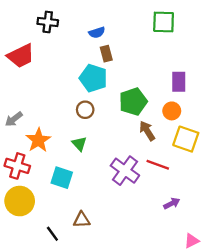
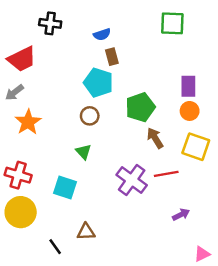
orange circle: (172, 111) -> (190, 111), moved
gray arrow: (14, 119) -> (14, 92), moved
orange star: (38, 140) -> (28, 122), moved
red line: (158, 165) -> (166, 174), turned -30

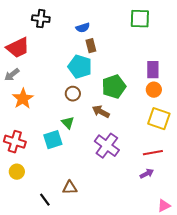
brown arrow: (155, 138) -> (101, 112), moved, turned -30
red line: (166, 174) -> (153, 153), moved
cyan square: (65, 187) -> (53, 140), moved, turned -36
yellow circle: (21, 212) -> (17, 172), size x0.6

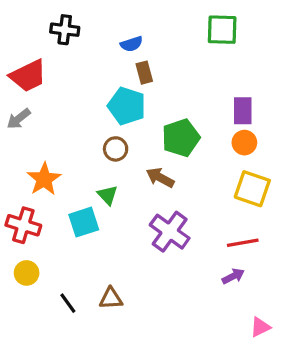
orange star: (23, 99) -> (44, 179), moved
black line: (45, 200) -> (68, 303), moved

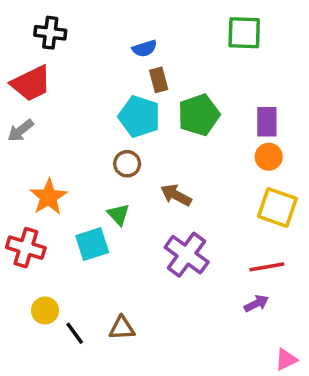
black cross: (65, 30) -> (50, 33), moved
green pentagon: (181, 138) -> (199, 115), moved
yellow circle: (27, 273) -> (45, 311), moved

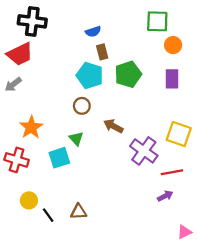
black cross: (50, 33) -> (32, 21), size x1.4
orange circle: (269, 157) -> (173, 45), moved
purple cross: (187, 255) -> (144, 151), moved

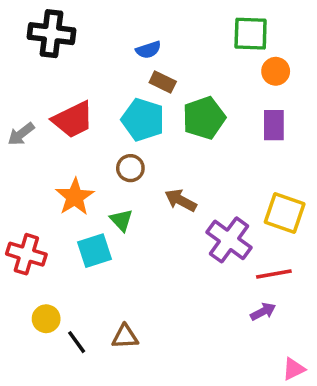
brown rectangle: (102, 52) -> (163, 82), turned -49
red trapezoid: (20, 54) -> (73, 120), moved
orange star: (31, 127) -> (75, 197), moved

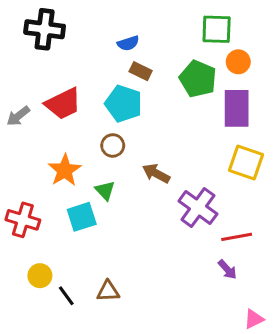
green pentagon: (204, 118) -> (198, 79), moved, turned -30
purple rectangle: (274, 125) -> (237, 108), size x1.4
yellow square: (285, 213) -> (246, 163), moved
purple arrow: (263, 312) -> (227, 269), turned 75

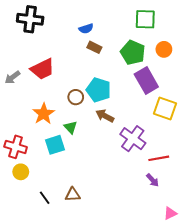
orange circle: (238, 62) -> (164, 49), moved
cyan pentagon: (124, 104) -> (99, 90), moved
purple rectangle: (237, 108) -> (146, 80), moved, turned -30
yellow circle: (40, 276) -> (21, 172), moved

